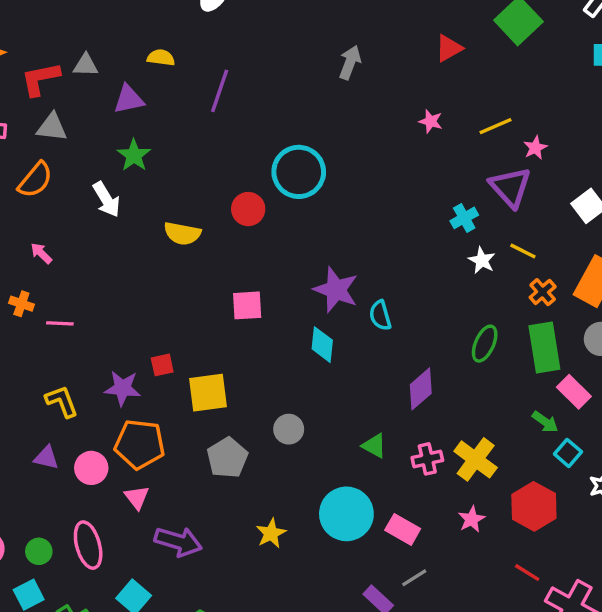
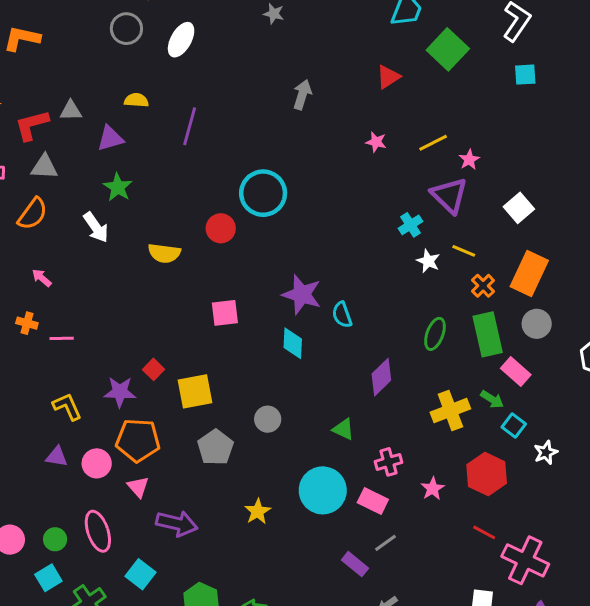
red square: (162, 365) -> (153, 369), turned -30
pink cross: (427, 459) -> (389, 462), moved
yellow cross: (476, 459) -> (450, 411), moved, turned 36

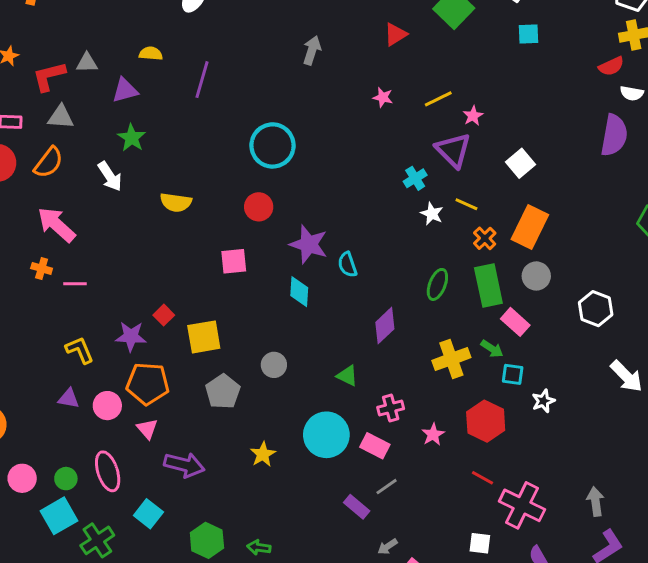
red circle: (221, 228) -> (259, 207), moved
pink arrow: (42, 278) -> (56, 225), size x2.0
cyan square: (514, 425) -> (513, 374), turned -30
cyan square: (48, 578) -> (59, 516), size x1.4

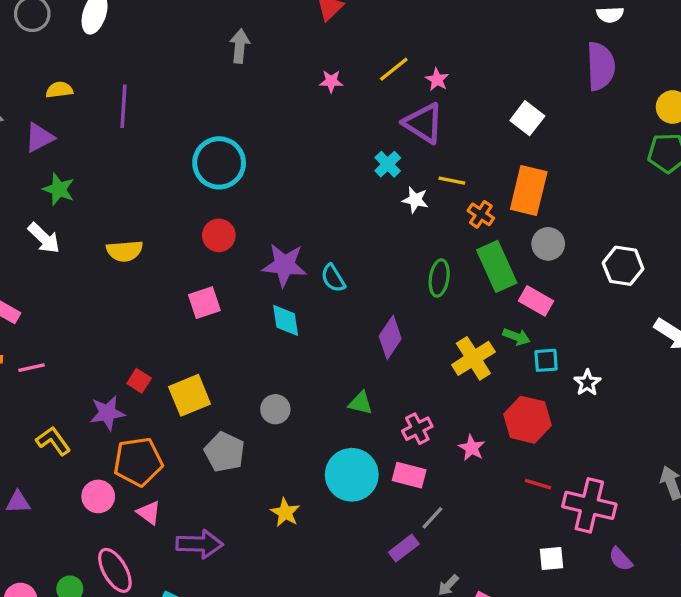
white square: (521, 163) -> (527, 118), moved
purple triangle: (69, 398) -> (18, 502), moved
purple rectangle: (357, 507) -> (404, 548), turned -65

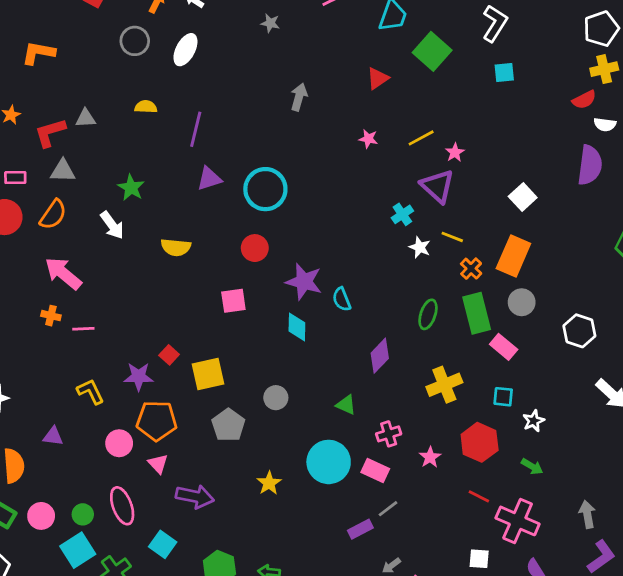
purple triangle: (39, 138) -> (209, 179), moved
green arrow: (516, 337) -> (532, 466), moved

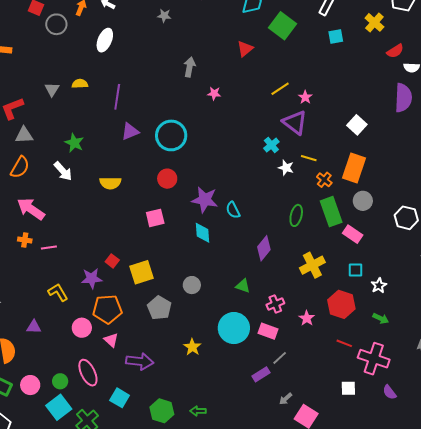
gray circle: (135, 41) -> (56, 24), moved
yellow cross: (604, 69) -> (374, 22), moved, turned -30
gray triangle: (86, 118) -> (52, 89), moved, turned -49
pink star: (368, 139) -> (214, 93), moved

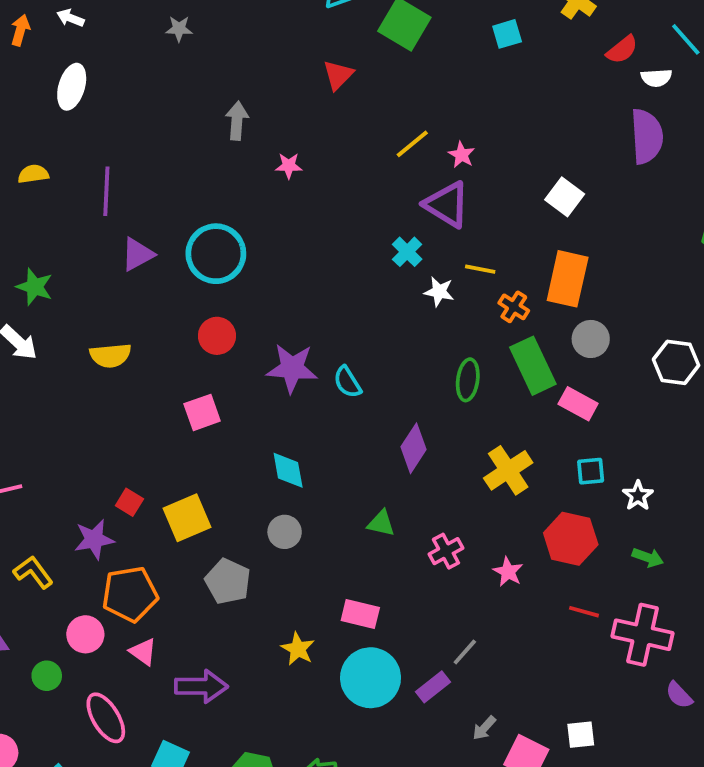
cyan diamond: (203, 233) -> (288, 470), moved
cyan circle: (234, 328) -> (371, 678), moved
pink rectangle: (268, 331) -> (360, 614), moved
green circle: (60, 381) -> (47, 676), moved
white square: (348, 388) -> (581, 735), moved

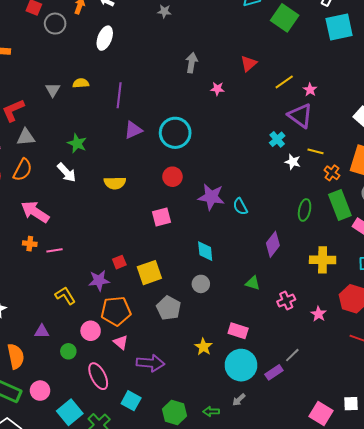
cyan square: (507, 34) -> (339, 27), size x1.8
red triangle: (338, 75) -> (249, 64), moved
yellow cross: (508, 470) -> (323, 260), turned 30
red square: (129, 502) -> (119, 262), turned 32
gray arrow: (484, 728) -> (239, 400), moved

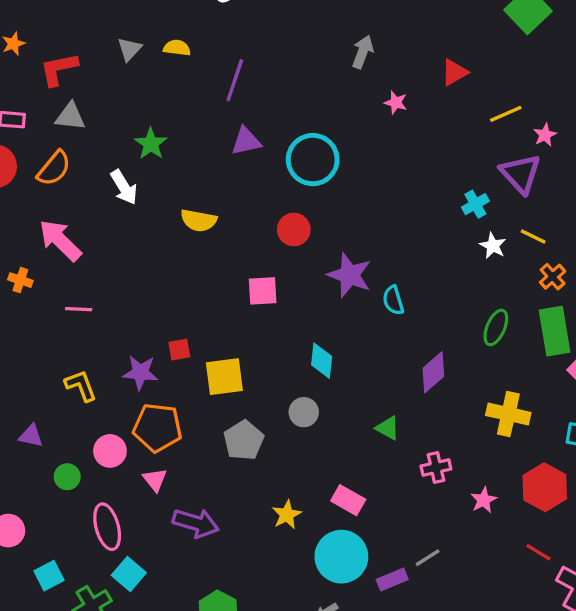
orange cross: (30, 244) -> (20, 280), moved
cyan square: (131, 401) -> (129, 574), moved
cyan square: (70, 412) -> (49, 576), size x0.7

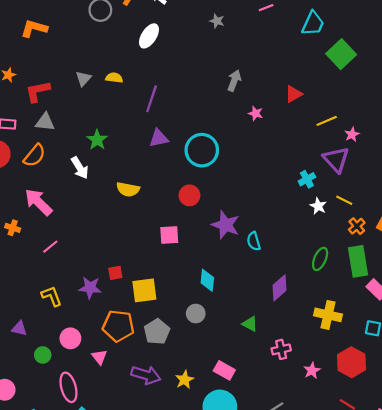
pink line: (79, 309) -> (50, 247), turned -42
orange pentagon: (157, 428) -> (118, 326), moved
purple arrow: (196, 523) -> (146, 375), moved

